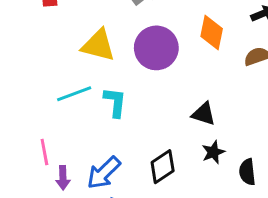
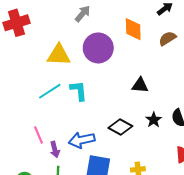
black star: (213, 152) -> (154, 120), moved
black diamond: (163, 167) -> (120, 127), turned 75
blue arrow: (104, 173) -> (82, 140), turned 45

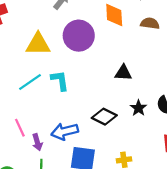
brown semicircle: (167, 38) -> (150, 23), turned 42

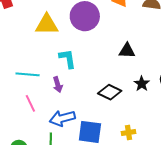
cyan line: (30, 82) -> (28, 74), moved, turned 40
blue arrow: (65, 131) -> (62, 118), moved
purple arrow: (37, 142) -> (58, 85), moved

